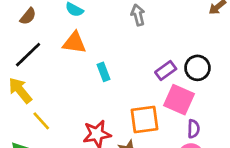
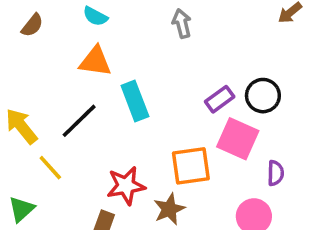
black line: (28, 55) -> (79, 121), moved
cyan rectangle: (103, 72) -> (135, 101), size x1.5
purple semicircle: (194, 129) -> (276, 173), moved

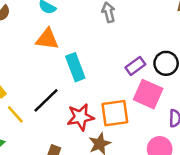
black line: (79, 121) -> (46, 100), moved
red star: (126, 186) -> (80, 117), moved

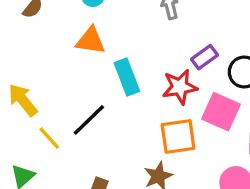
purple rectangle: (135, 66) -> (205, 57), moved
red star: (80, 117) -> (180, 87), moved

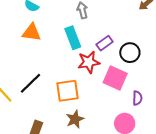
cyan rectangle: (127, 77) -> (73, 38), moved
orange square: (178, 136) -> (68, 91), moved

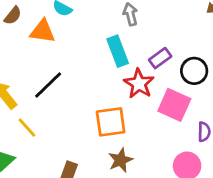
orange triangle: (32, 32) -> (43, 31), moved
red star: (89, 62) -> (139, 84), turned -30
black line: (31, 83) -> (48, 85), moved

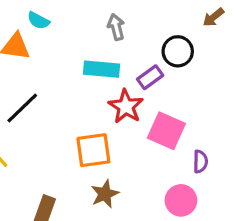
cyan rectangle: (118, 51) -> (102, 69), turned -64
black circle: (194, 71) -> (178, 51), moved

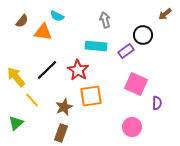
red star: (126, 106) -> (78, 70), moved
brown star: (105, 194) -> (64, 107), moved
pink circle: (181, 200) -> (132, 127), moved

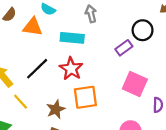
gray arrow: (105, 20) -> (91, 14), moved
cyan rectangle: (96, 46) -> (72, 38), moved

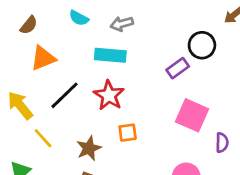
gray arrow: (91, 14) -> (122, 24), moved, turned -91
orange triangle: (33, 27) -> (43, 58), moved, turned -30
orange square: (85, 97) -> (128, 133), size x0.6

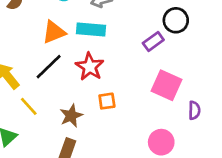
orange triangle: (43, 58) -> (54, 32), moved

